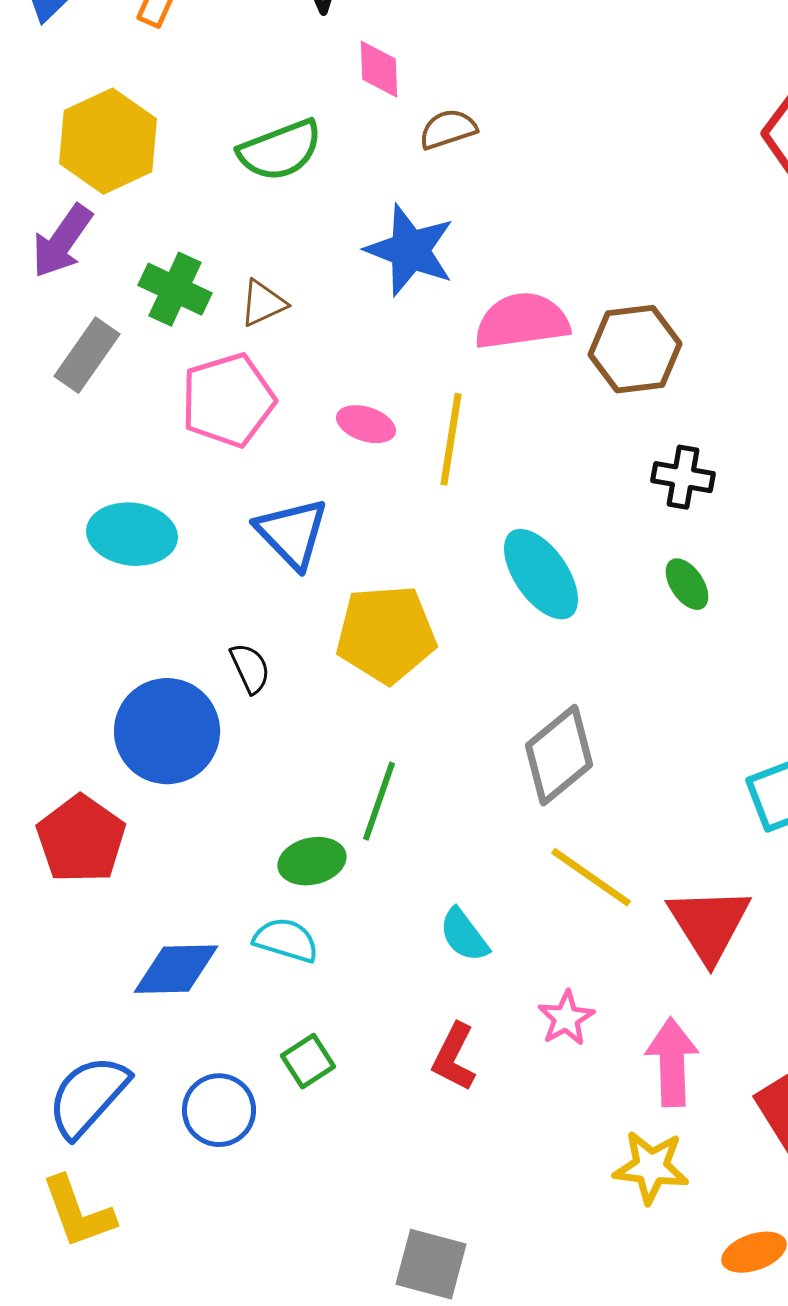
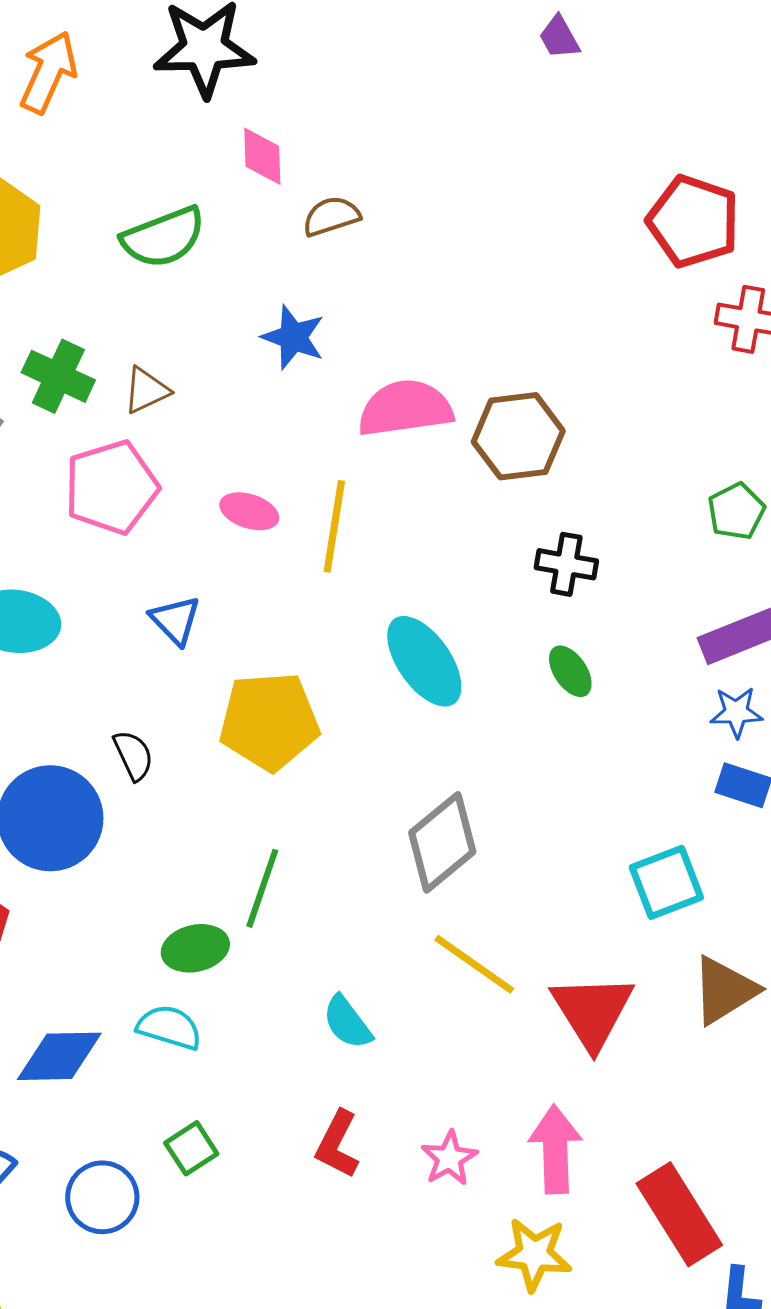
blue star: (410, 250) -> (293, 337), size x0.7
blue triangle: (292, 533) -> (175, 620), size x0.7
pink star: (566, 1018) -> (449, 1158), moved

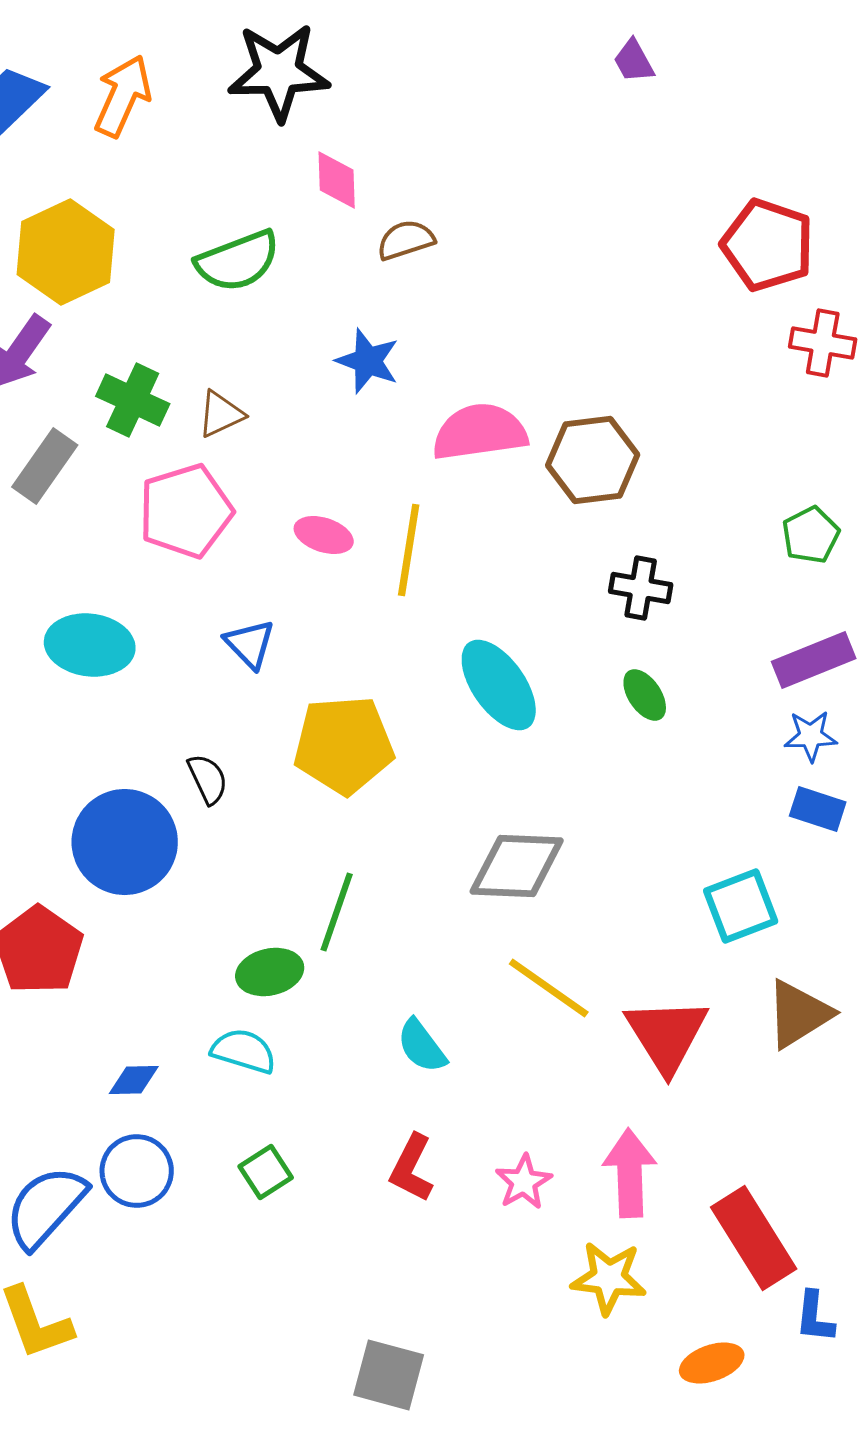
gray diamond: (442, 842) -> (517, 866), turned 42
blue diamond: (59, 1056) -> (134, 1080), size x0.6
blue circle: (102, 1197) -> (137, 1171), moved

